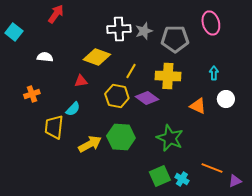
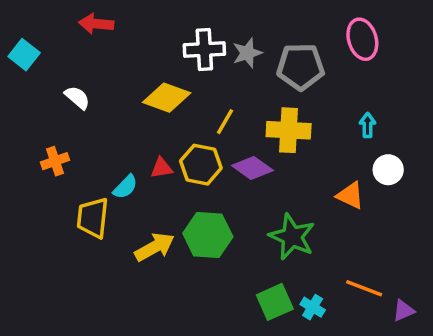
red arrow: (56, 14) -> (96, 24), turned -120
white semicircle: (45, 57) -> (77, 98), turned 35
red triangle: (81, 81) -> (161, 168), moved
orange triangle: (198, 106) -> (350, 195), moved

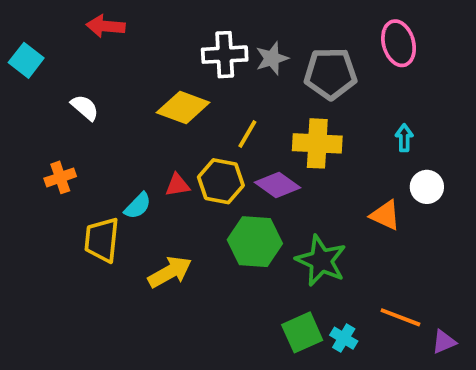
green hexagon: (208, 235) -> (255, 242), moved

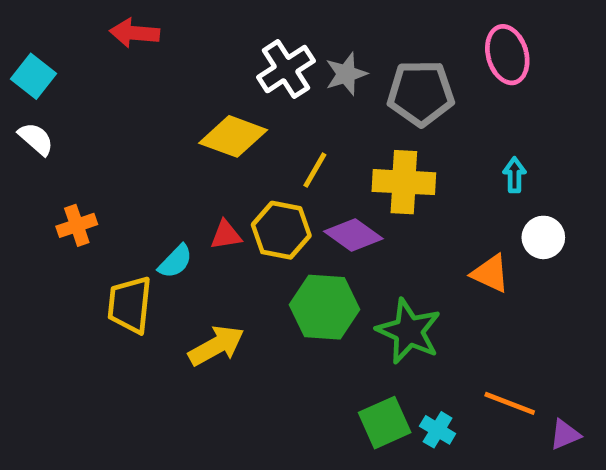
white cross: (225, 55) -> (286, 69), turned -30
white semicircle: (85, 108) -> (36, 139), moved

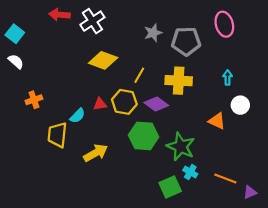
white cross: (286, 69) -> (92, 21), moved
cyan cross: (438, 430) -> (190, 172), moved

